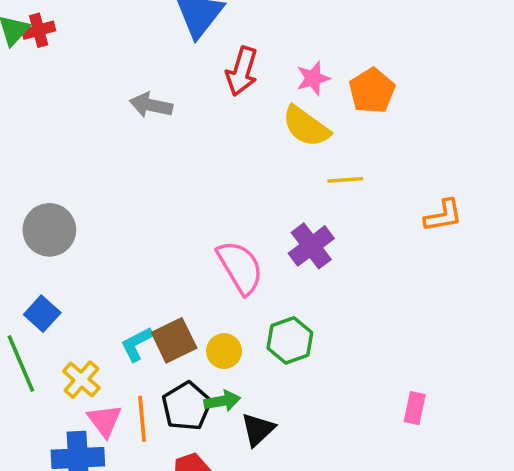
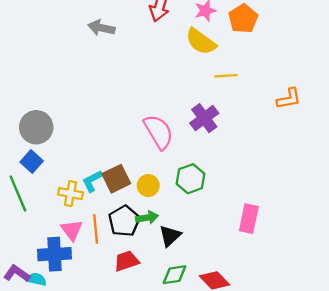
gray circle: (49, 230) -> (36, 127), moved
yellow cross: (81, 380) -> (70, 194), moved, turned -30
pink rectangle: (415, 408) -> (249, 219), moved, size x1.4

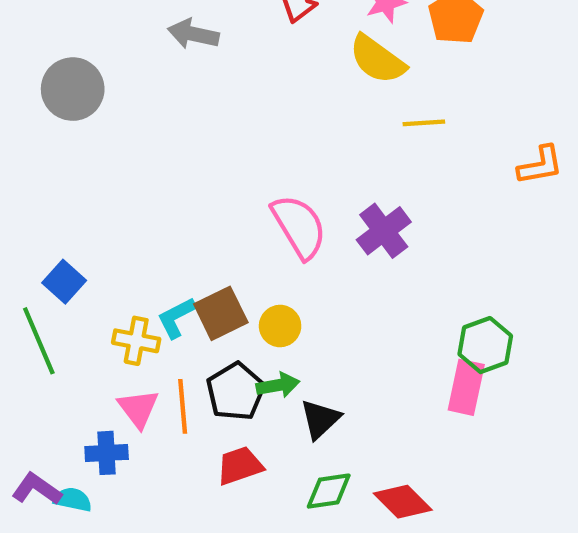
purple cross: (204, 118) -> (384, 231), moved
gray circle: (36, 127) -> (73, 89), moved
green hexagon: (191, 179) -> (485, 345), moved
blue cross: (54, 254) -> (107, 453), size x0.7

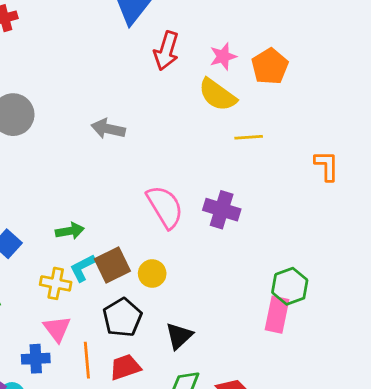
gray arrow: (193, 34) -> (108, 129), moved
orange L-shape: (540, 165) -> (327, 166), turned -80
purple cross: (384, 231) -> (222, 210), turned -36
green arrow: (278, 385) -> (70, 231), moved
orange line: (183, 406) -> (87, 360), moved

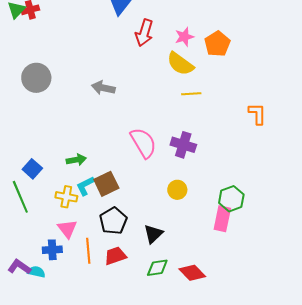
yellow line: (249, 137) -> (191, 94), moved
yellow circle: (152, 274) -> (177, 190), moved

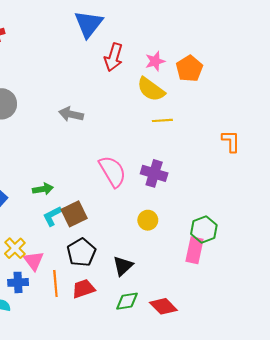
yellow cross: (66, 197) -> (15, 248), moved, turned 35

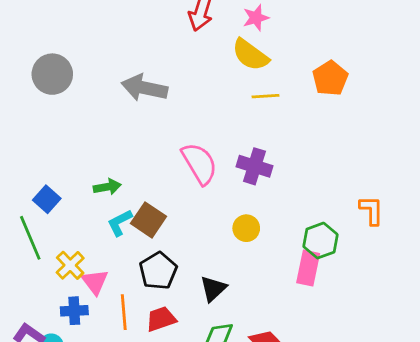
orange pentagon: (189, 69) -> (330, 78), moved
gray arrow: (71, 114) -> (144, 88), size x1.4
orange L-shape: (231, 141) -> (371, 210), moved
brown square: (74, 214) -> (149, 220), turned -30

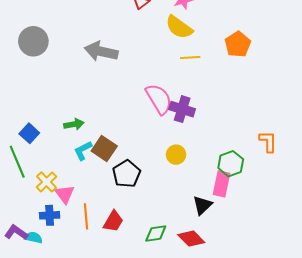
pink semicircle: (199, 164) -> (159, 99), moved
black pentagon: (158, 271) -> (126, 174), moved
black triangle: (213, 289) -> (202, 205), moved
red trapezoid: (161, 319) -> (113, 221), turned 140

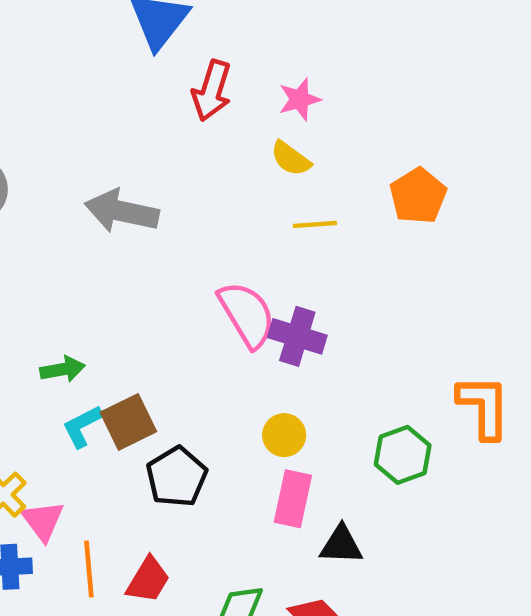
yellow semicircle: (179, 27) -> (291, 159), size x0.7
orange L-shape: (268, 141) -> (484, 407), size x1.4
brown square: (104, 149) -> (128, 422), turned 30
pink rectangle: (222, 184) -> (293, 499), moved
black triangle: (202, 205) -> (341, 545), turned 45

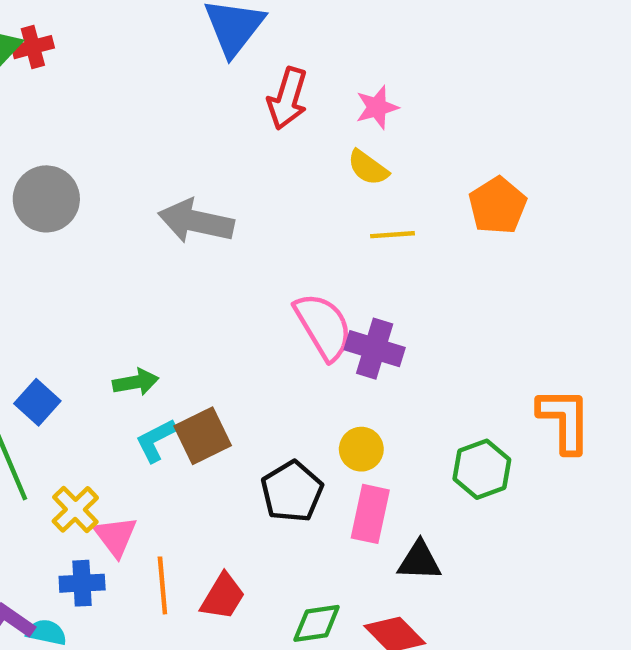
black pentagon: (177, 477) -> (292, 492), moved

